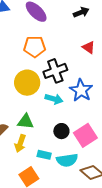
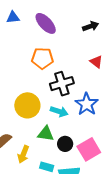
yellow circle: (27, 83) -> (27, 105), moved
green triangle: (26, 122) -> (46, 134), moved

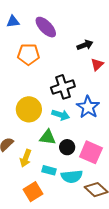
black arrow: (91, 26) -> (85, 45), moved
orange pentagon: (42, 58) -> (28, 54), moved
red triangle: (96, 62) -> (97, 65), turned 40
pink square: (89, 149) -> (91, 152), turned -35

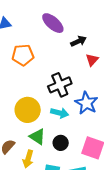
purple ellipse: (46, 27) -> (53, 23), moved
green triangle: (48, 137) -> (37, 137), moved, turned 30
black circle: (67, 147) -> (61, 143), moved

